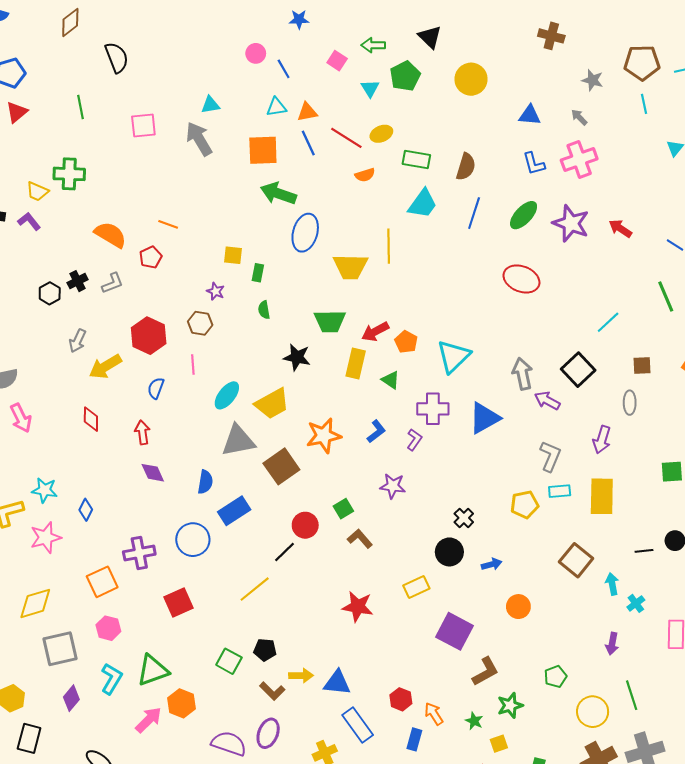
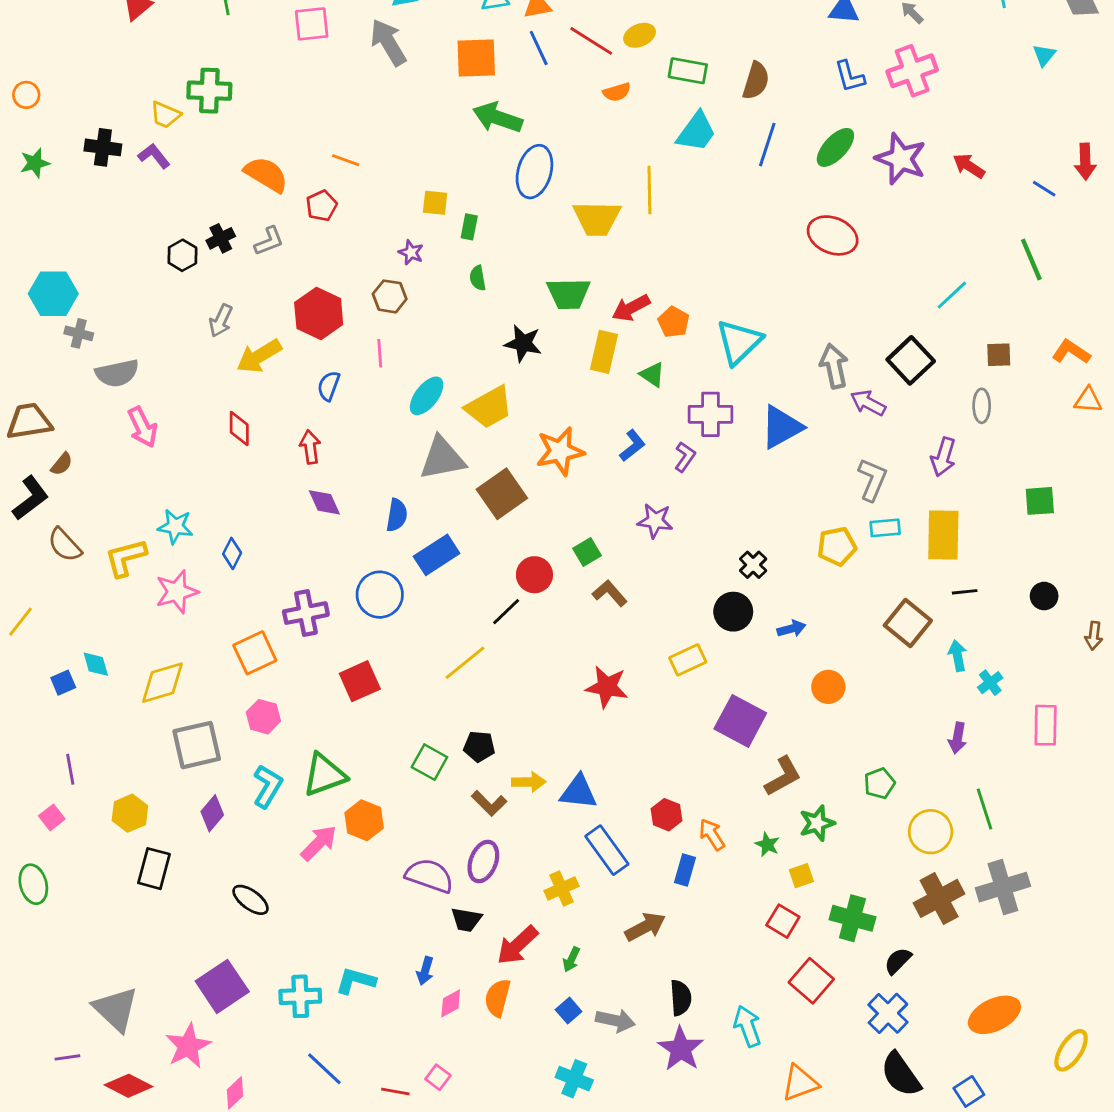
black line: (644, 551) -> (965, 592), moved

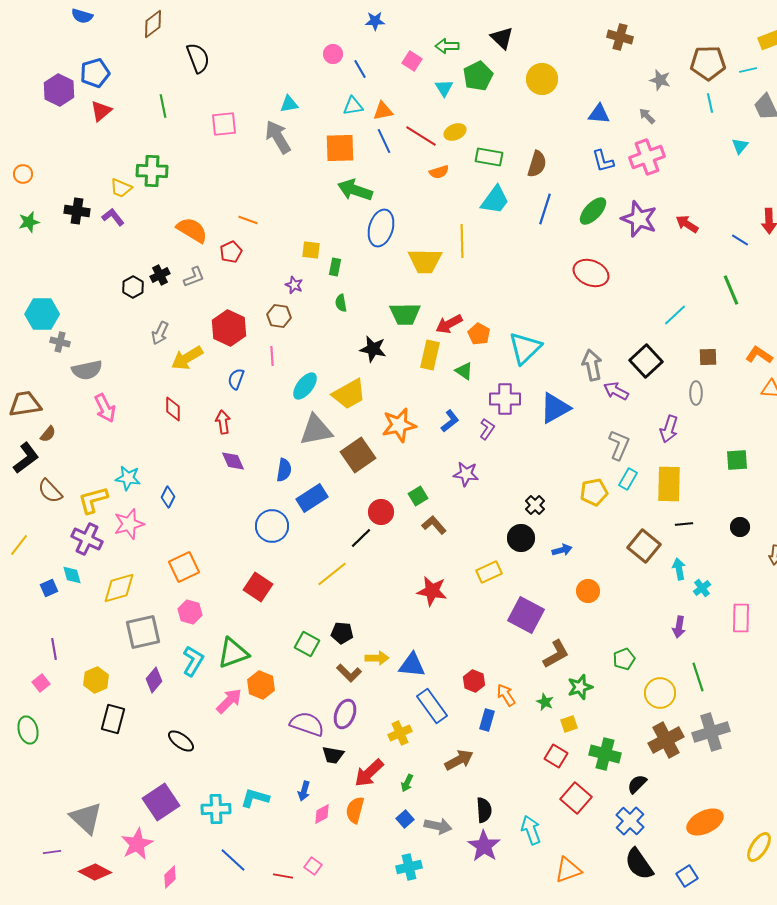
cyan rectangle: (885, 528) -> (628, 479), turned -55
purple cross: (306, 613) -> (87, 539), moved, turned 36
red square: (360, 681) -> (258, 587), turned -32
cyan cross: (574, 1079) -> (409, 867), turned -35

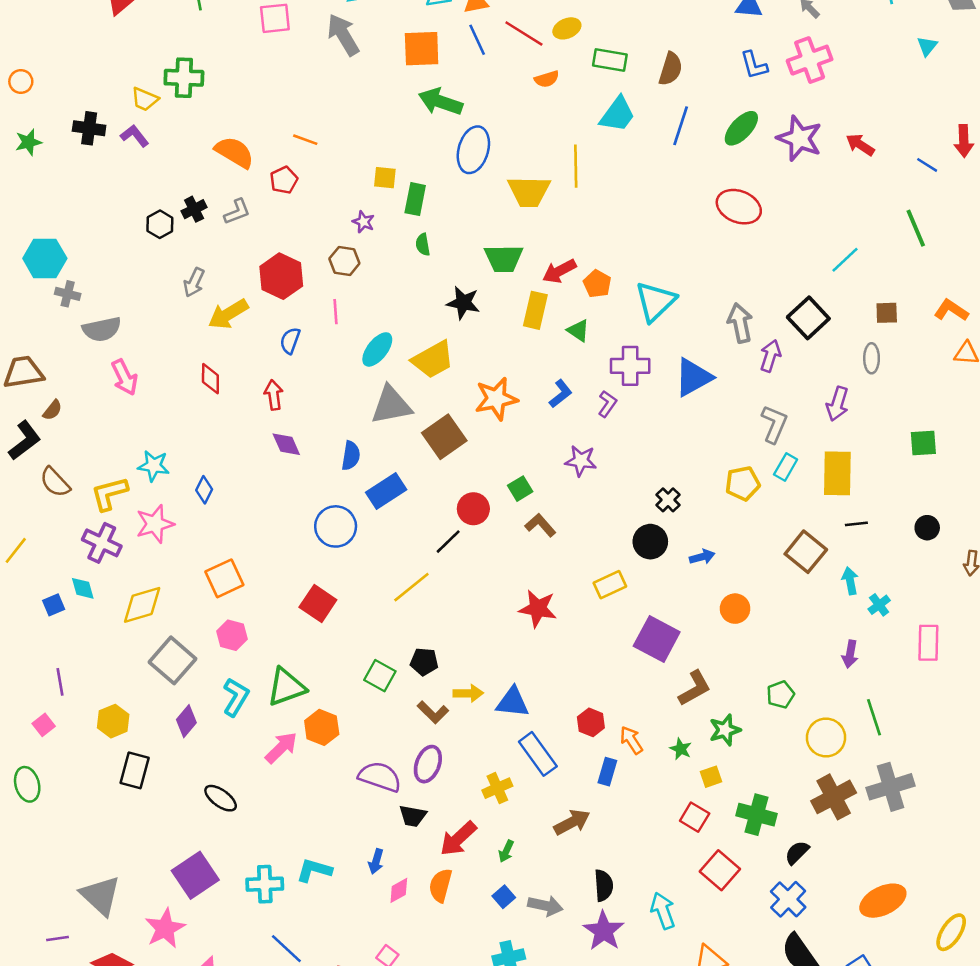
green rectangle: (335, 267) -> (415, 199), size x1.4
purple arrow: (616, 391) -> (770, 356), turned 80
gray square: (143, 632) -> (173, 660), turned -36

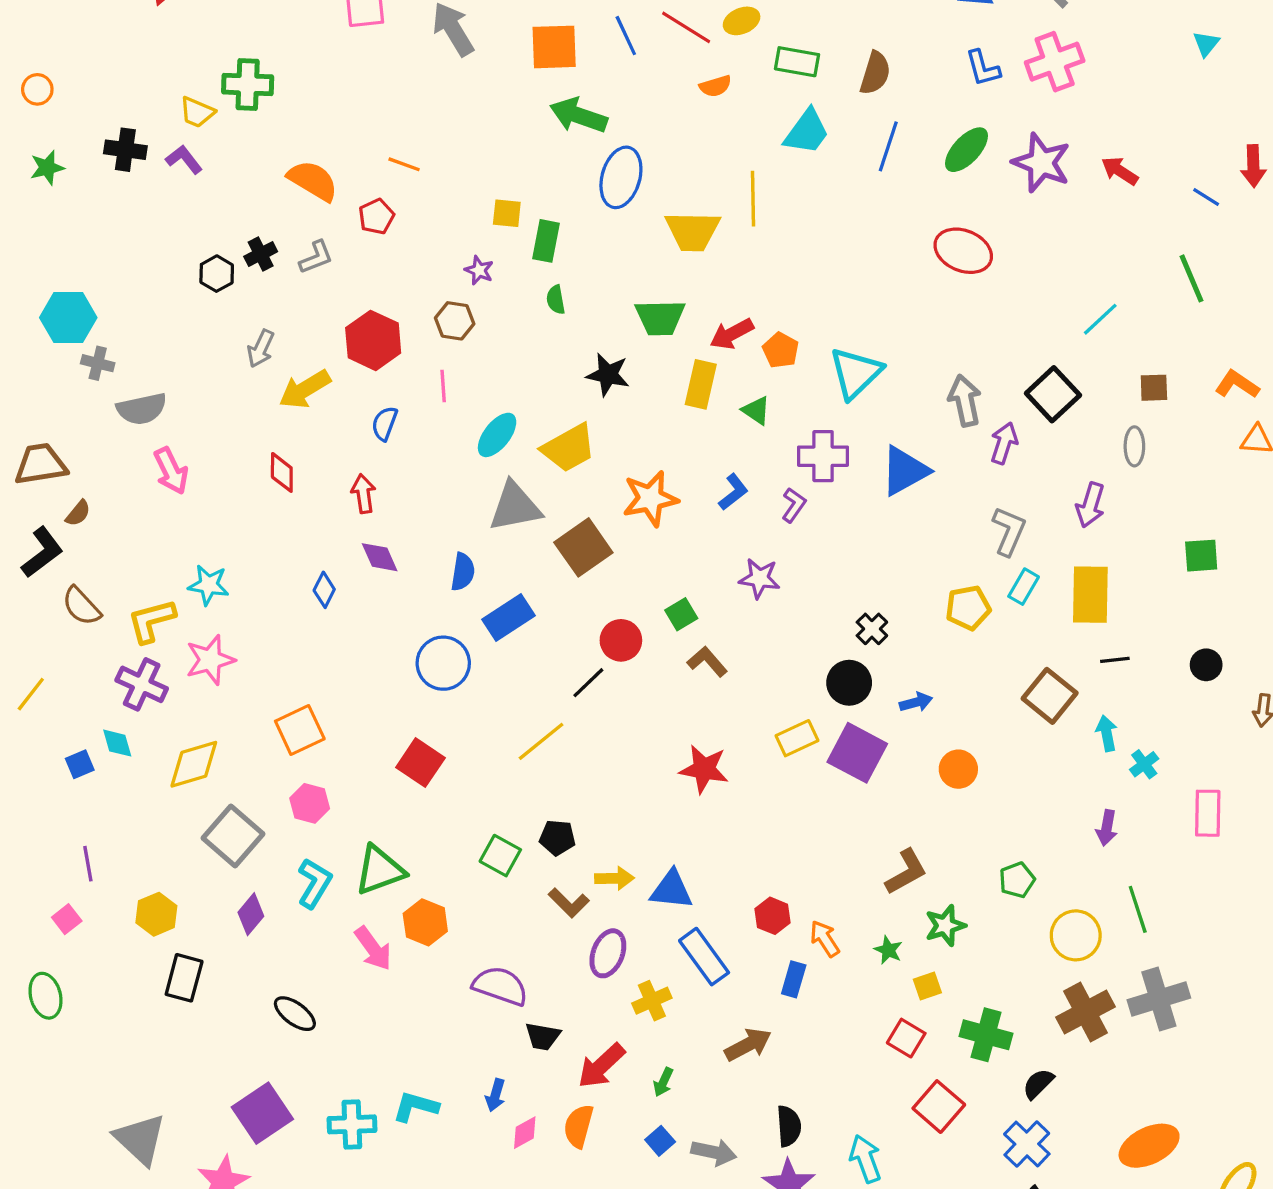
blue diamond: (204, 490) -> (324, 590), moved
purple square: (657, 639) -> (857, 753), moved
pink arrow: (281, 748) -> (373, 948), turned 99
purple ellipse: (428, 764) -> (608, 953), moved

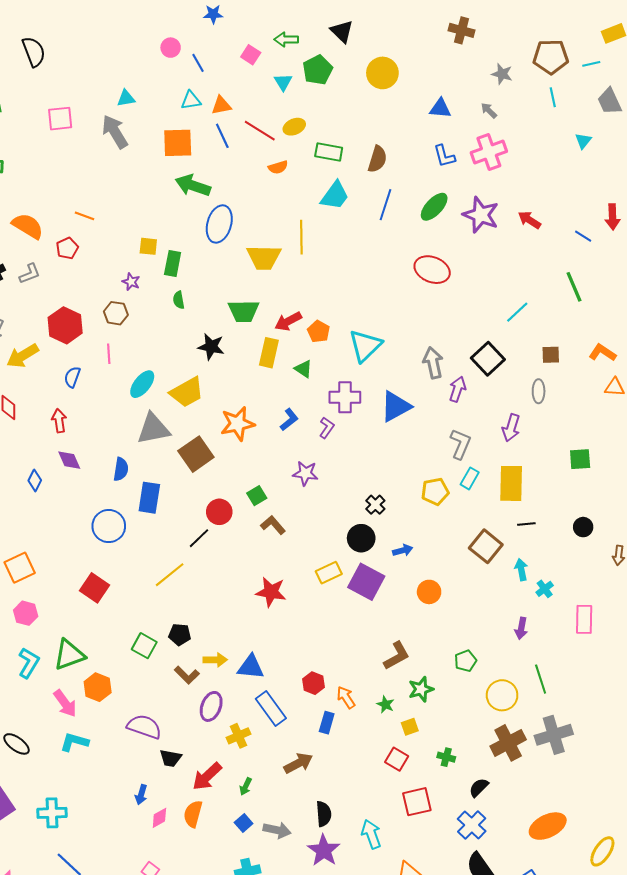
blue rectangle: (508, 618) -> (149, 498), turned -48
green cross: (986, 1035) -> (446, 757), size x0.6
cyan L-shape: (416, 1107) -> (74, 742), moved
red square: (939, 1107) -> (417, 802), turned 36

